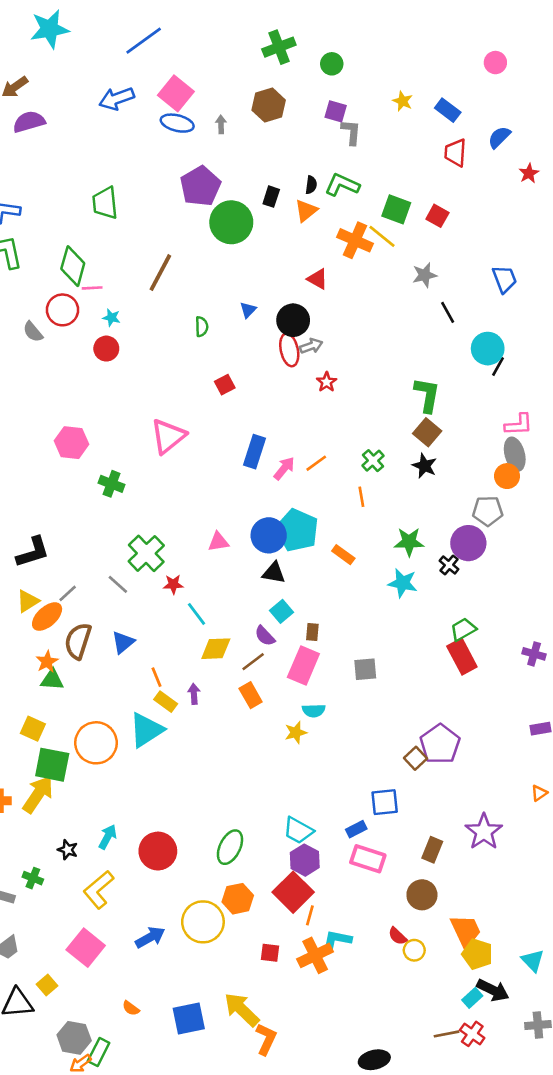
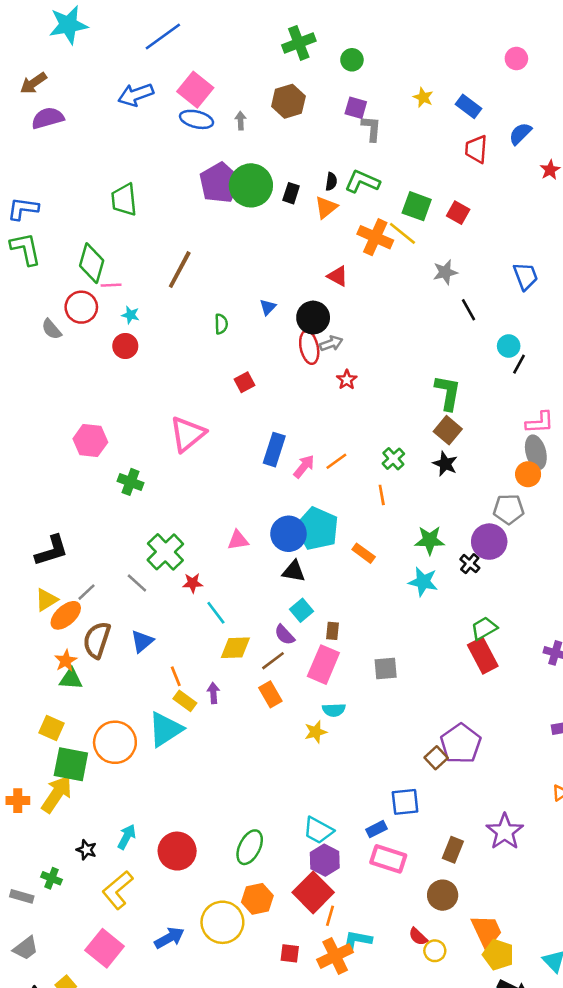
green circle: (231, 222) -> (251, 185), moved
cyan circle: (488, 349) -> (509, 346), size x0.7

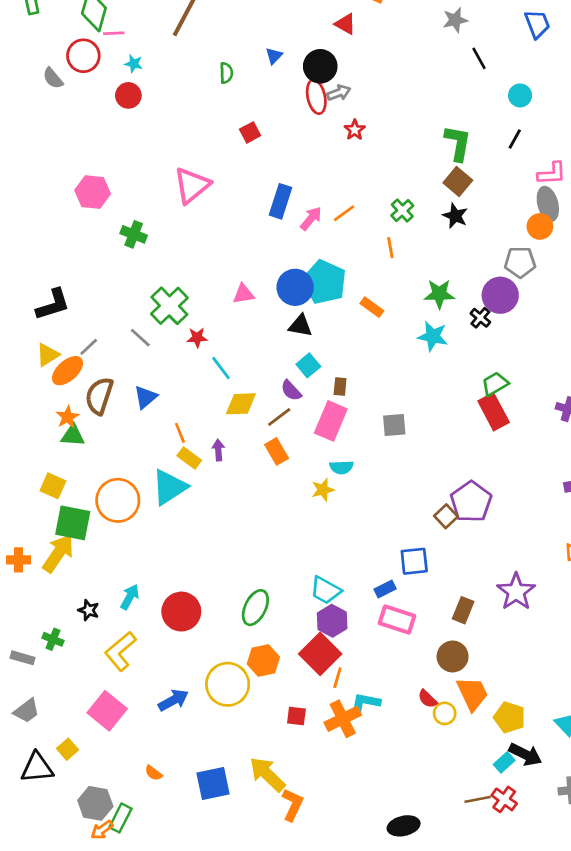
black line: (519, 364) -> (515, 139), moved
orange trapezoid: (487, 931) -> (472, 694), moved

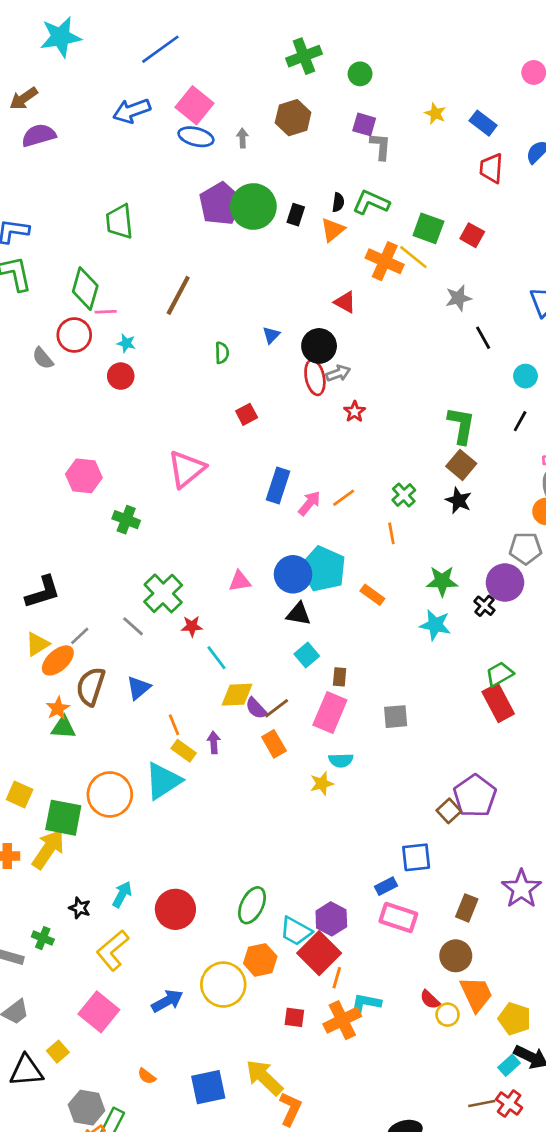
purple semicircle: (291, 391) -> (256, 708), moved
yellow square: (53, 486) -> (20, 794), moved
cyan trapezoid: (326, 590) -> (296, 931), moved

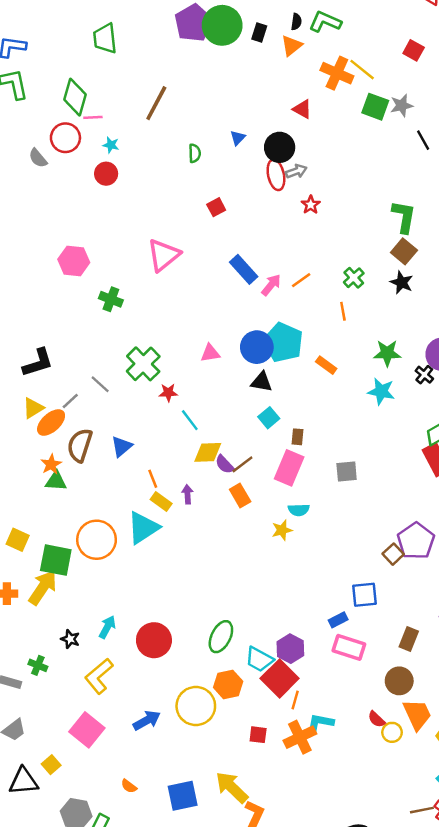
green square: (428, 228) -> (375, 107), moved
blue rectangle: (278, 485) -> (244, 269), turned -60
gray line: (133, 626) -> (100, 384), moved

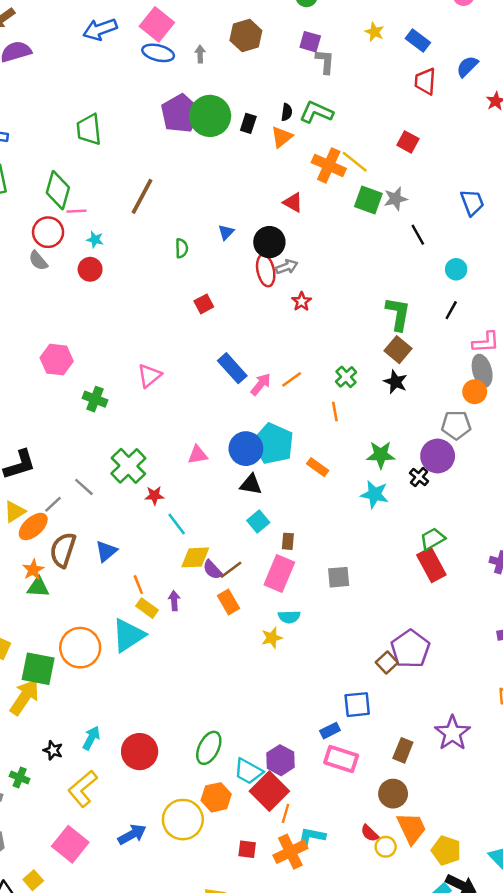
gray semicircle: (38, 158) -> (38, 261), moved
pink triangle: (164, 255) -> (149, 376), moved, size x0.7

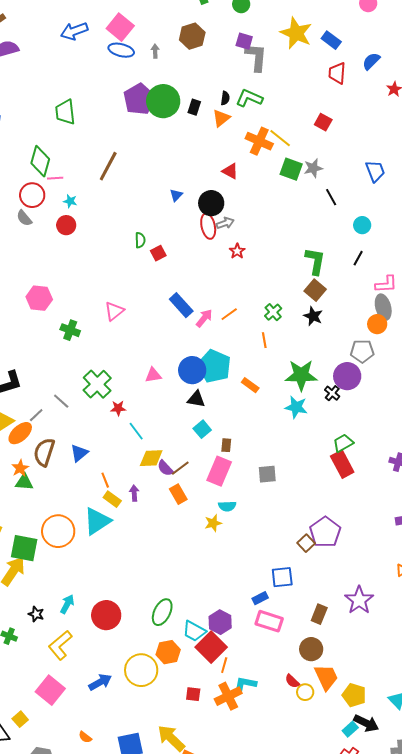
yellow star: (375, 32) -> (296, 33), size x2.0
gray L-shape: (325, 62) -> (256, 57), size x1.4
green semicircle: (182, 248) -> (140, 240), moved
green star: (381, 455) -> (301, 375), size x1.4

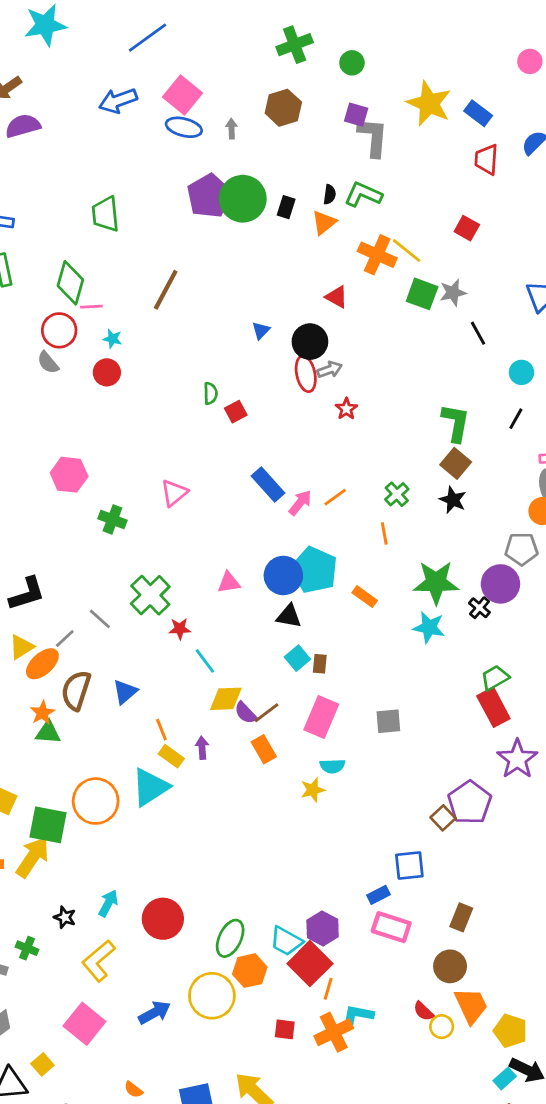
brown rectangle: (226, 445) -> (320, 664), moved
purple star: (359, 600) -> (517, 759), moved
green ellipse: (162, 612) -> (230, 938), moved

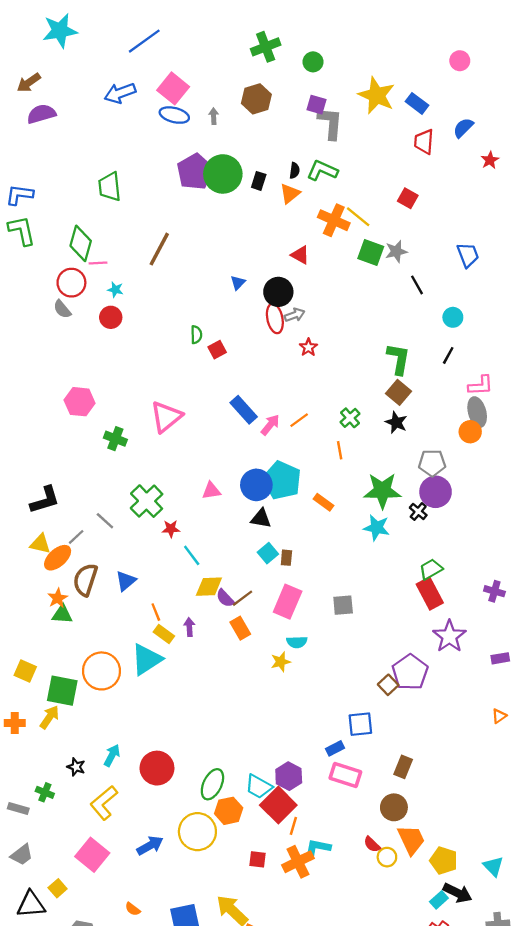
pink triangle: (174, 493) -> (166, 417), size x1.4
gray pentagon: (521, 549) -> (432, 463), moved
yellow triangle: (21, 647) -> (40, 544), turned 45
yellow arrow: (33, 857) -> (49, 717), size x0.7

